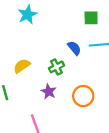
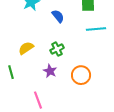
blue semicircle: (74, 48) -> (58, 16), moved

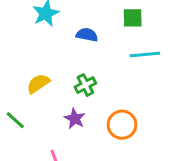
blue semicircle: (58, 16) -> (87, 35), turned -40
green line: (11, 72) -> (15, 120), turned -32

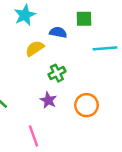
green square: (133, 18) -> (84, 19), moved
yellow semicircle: (38, 84) -> (35, 48), moved

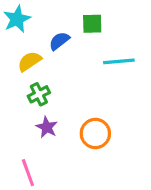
blue semicircle: (58, 32) -> (59, 41), turned -49
green cross: (57, 73) -> (39, 94), moved

